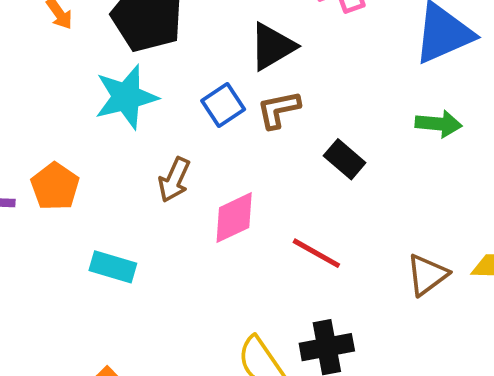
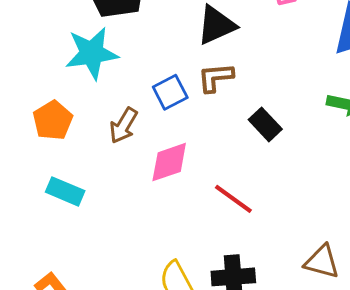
blue square: (223, 105) -> (170, 92), moved
orange pentagon: (55, 186) -> (53, 120), moved
brown triangle: (427, 275) -> (322, 262), moved, turned 45

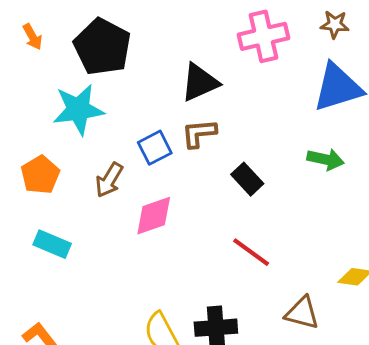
red line: (233, 199) -> (251, 252), moved

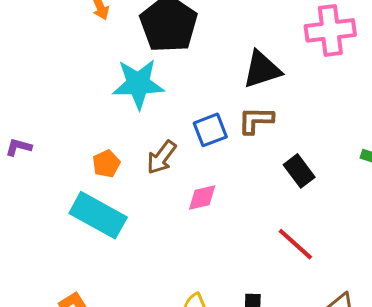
orange pentagon: (40, 175) -> (106, 164), moved, size x0.7
pink diamond: (154, 216) -> (202, 198), size x0.7
cyan rectangle: (52, 244) -> (98, 215), size x1.5

